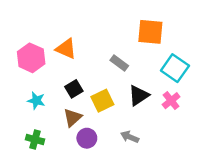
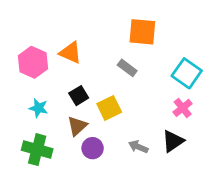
orange square: (150, 32) -> (142, 32), moved
black triangle: (139, 95) -> (173, 141), moved
green cross: (35, 139) -> (37, 150), size x1.5

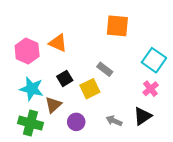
gray rectangle: (127, 68) -> (105, 69), moved
cyan star: (39, 108) -> (32, 89), size x1.5
brown triangle: (77, 126) -> (53, 105), moved

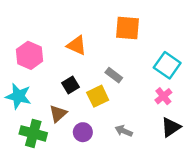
orange triangle: (58, 43) -> (77, 45), moved
cyan star: (32, 89) -> (18, 96), moved
black triangle: (143, 116) -> (171, 127), moved

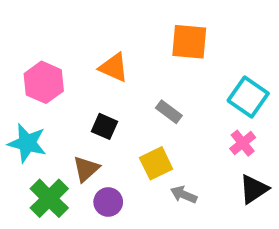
black square: (70, 85) -> (105, 126), turned -35
yellow square: (98, 96) -> (156, 163), moved
purple circle: (83, 132) -> (108, 202), moved
green cross: (33, 133) -> (49, 198), turned 30

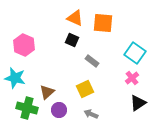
orange triangle: (114, 68) -> (75, 18), moved
black square: (105, 126) -> (72, 40), moved
gray arrow: (184, 195) -> (91, 114), moved
green cross: (49, 198) -> (27, 108), turned -30

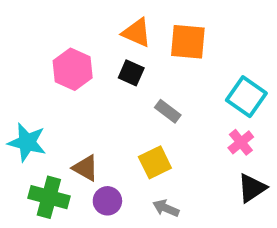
pink hexagon: (24, 45) -> (73, 69), moved
brown triangle: (47, 92) -> (85, 168), turned -49

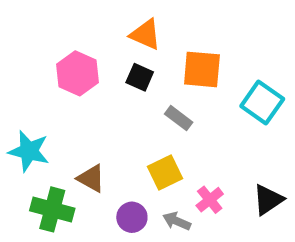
orange square: (188, 42) -> (202, 69), moved
pink cross: (241, 142) -> (210, 200), moved
purple circle: (107, 201) -> (132, 217), moved

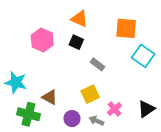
orange square: (202, 69) -> (126, 28), moved

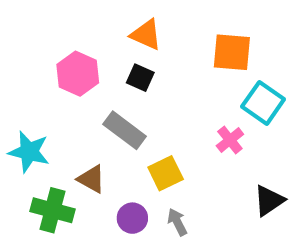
gray rectangle: (97, 64) -> (125, 130), moved, size x1.5
pink cross: (114, 109) -> (230, 140), moved
gray arrow: (96, 121) -> (177, 222), turned 40

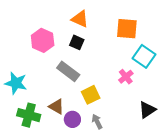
brown triangle: (91, 179) -> (56, 107), moved

